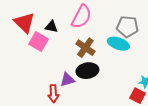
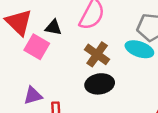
purple triangle: (67, 80) -> (33, 95), moved

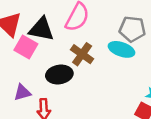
black triangle: (53, 27) -> (41, 29), size x1.6
black ellipse: (100, 84) -> (59, 75), moved

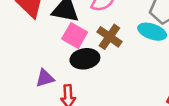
pink square: (26, 47) -> (75, 36), moved

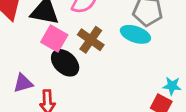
black ellipse: (85, 59) -> (65, 63), turned 52

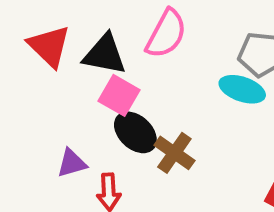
brown cross: (91, 40) -> (174, 153), moved

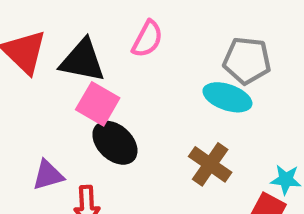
pink semicircle: (166, 34) -> (147, 39), size x0.7
brown cross: (174, 153) -> (210, 164), moved

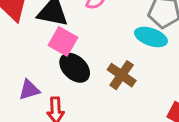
brown cross: (210, 164) -> (122, 75), moved

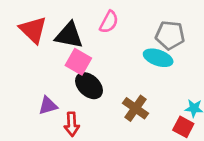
brown cross: (122, 75) -> (135, 108), moved

